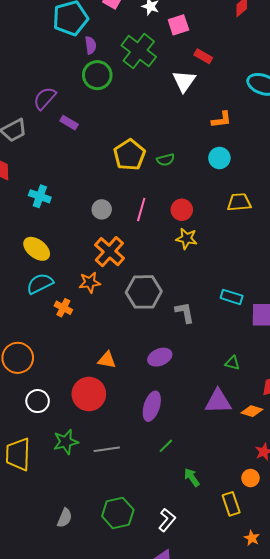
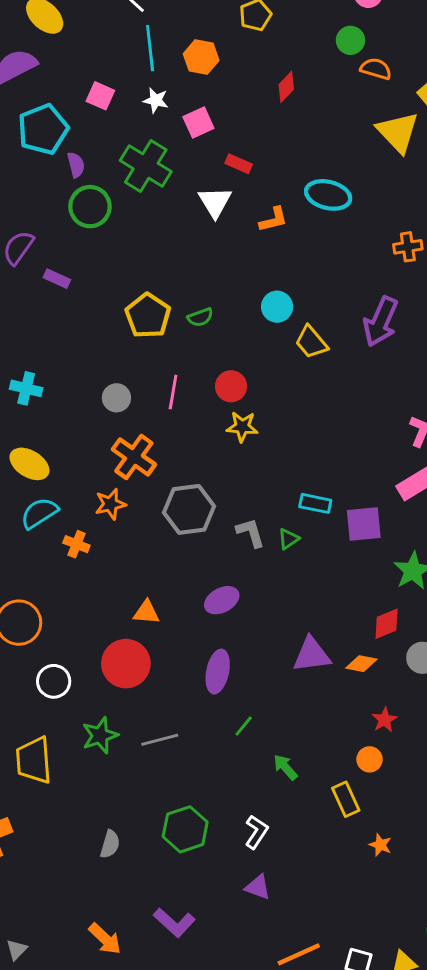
orange L-shape: (222, 120) -> (273, 220), moved
yellow trapezoid: (239, 202) -> (311, 342), moved, turned -120
green triangle: (232, 363) -> (289, 539), moved, turned -42

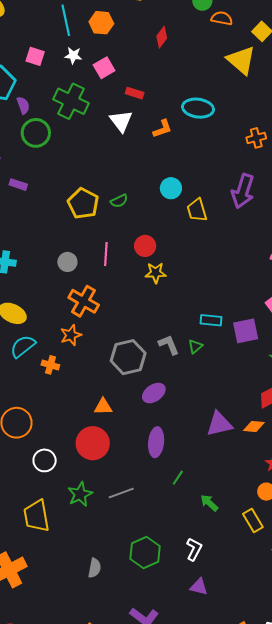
yellow trapezoid: (311, 342) -> (197, 210), turned 30
gray hexagon: (189, 509) -> (128, 357), moved

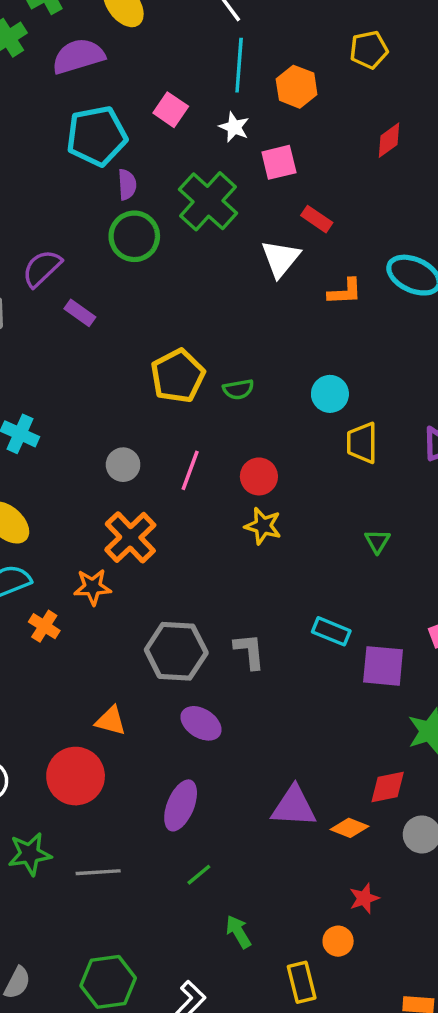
green triangle: (195, 346) -> (377, 541), moved, turned -35
purple ellipse: (154, 393) -> (201, 723), turned 50

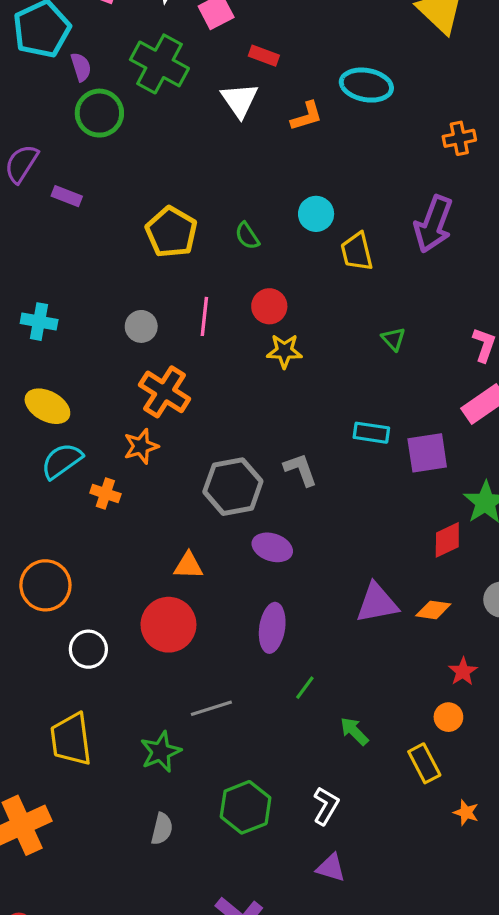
green semicircle: (238, 389) -> (247, 236), moved, turned 80
red diamond: (388, 787) -> (447, 540), moved
green star: (30, 854) -> (161, 752), moved

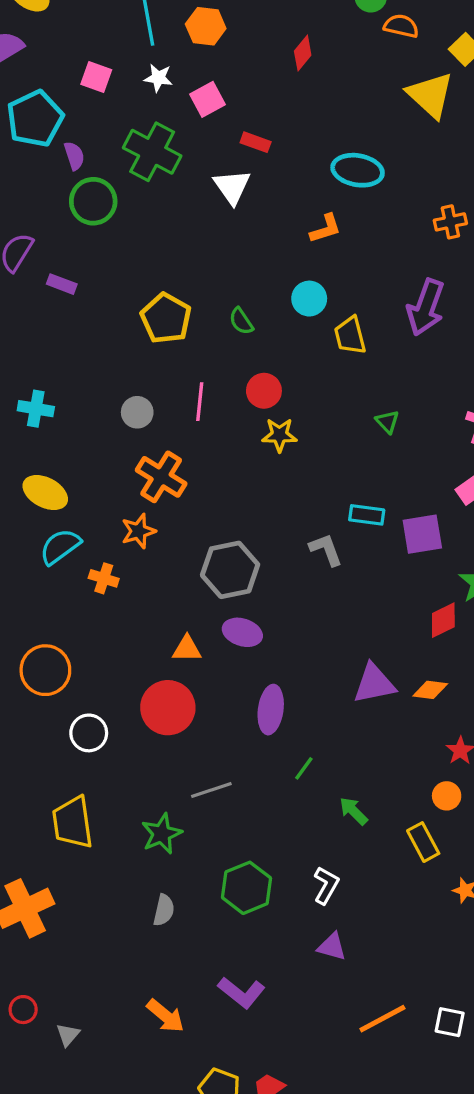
orange L-shape: (307, 116) -> (325, 229), moved
gray L-shape: (300, 470) -> (326, 550), moved
purple ellipse: (272, 547) -> (242, 632), moved

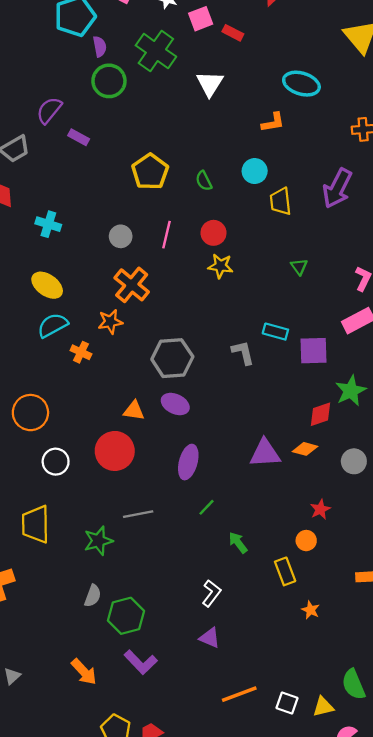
red rectangle: (256, 142) -> (233, 33), moved
orange diamond: (430, 690) -> (305, 449), moved
green hexagon: (246, 888) -> (126, 616), moved

